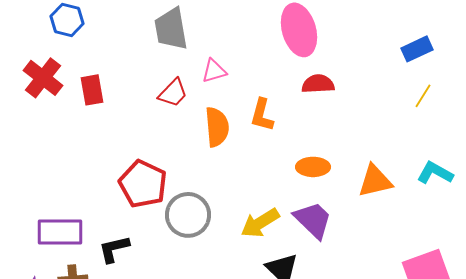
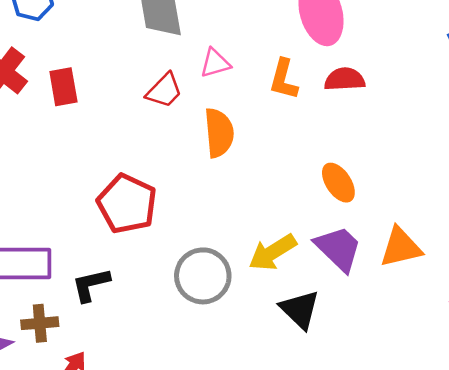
orange L-shape: (262, 115) -> (284, 79), moved
orange ellipse: (313, 167) -> (338, 183), turned 56
orange triangle: (375, 181) -> (401, 247), moved
gray circle: (188, 215) -> (203, 276), moved

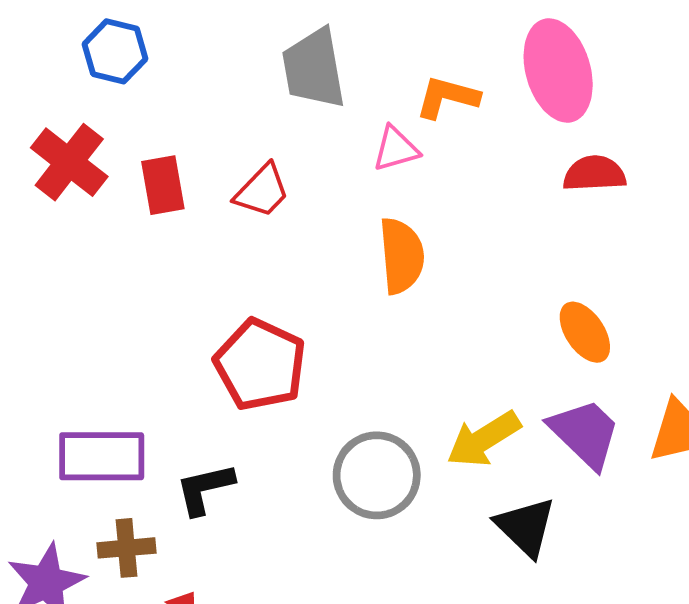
orange L-shape: (284, 79) -> (447, 97), moved, turned 90
red trapezoid: (164, 91) -> (262, 191), moved

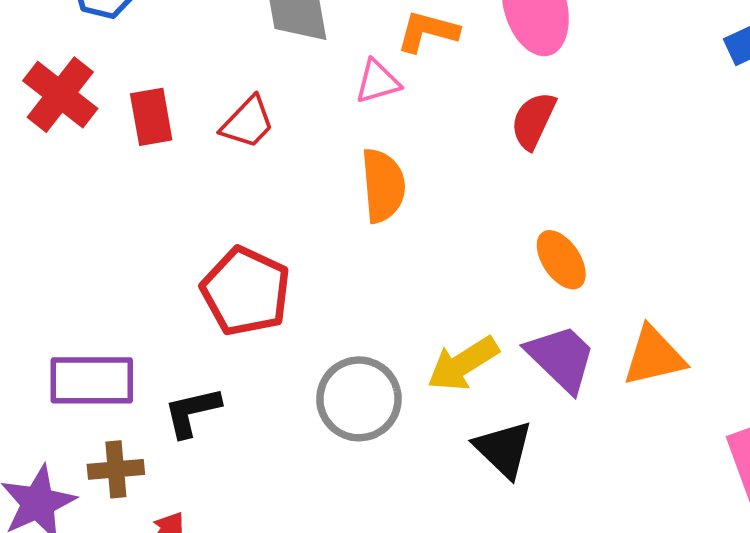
red semicircle: (594, 174) -> (533, 121), moved, turned -62

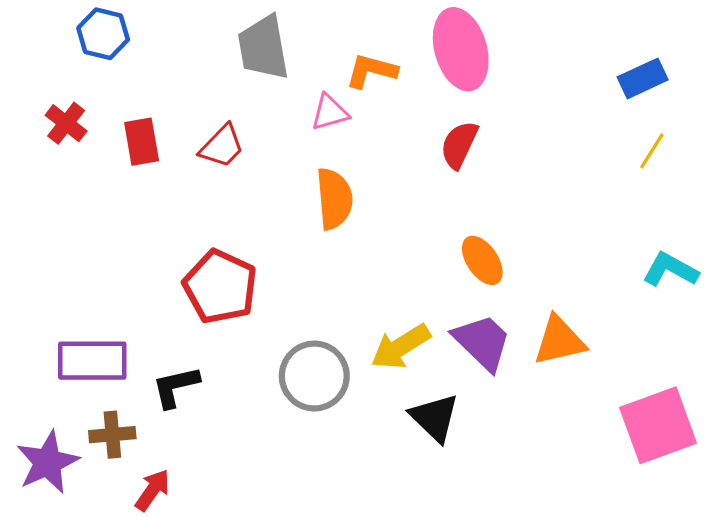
red cross: (60, 95) -> (66, 123), size x0.7

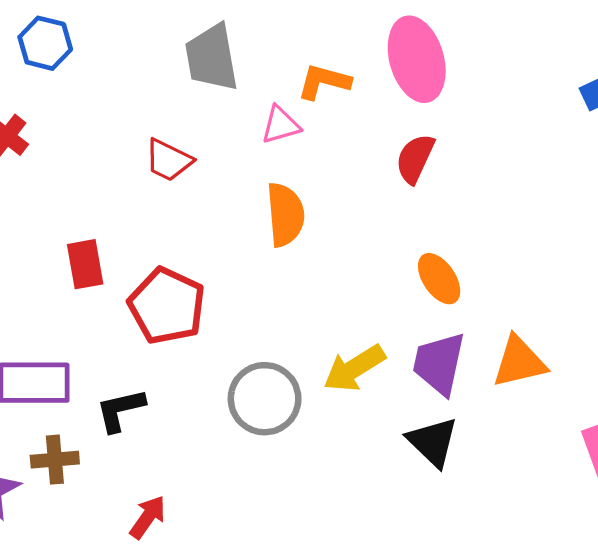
red rectangle: (142, 142) -> (85, 264), moved
red trapezoid: (222, 146) -> (168, 160), turned 72
purple trapezoid: (482, 342) -> (439, 363), turned -122
black triangle: (435, 418) -> (433, 442), moved
red arrow: (152, 490) -> (148, 517), moved

